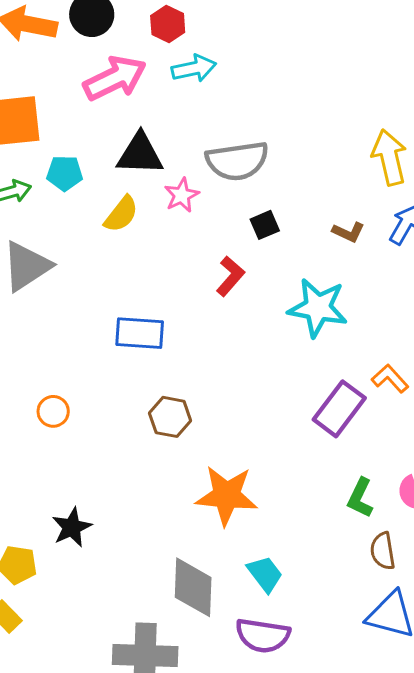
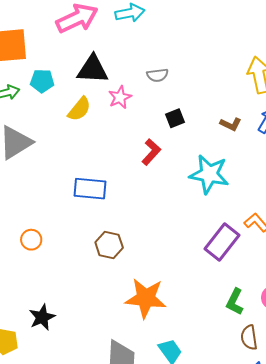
gray semicircle: (237, 161) -> (157, 75), size x0.5

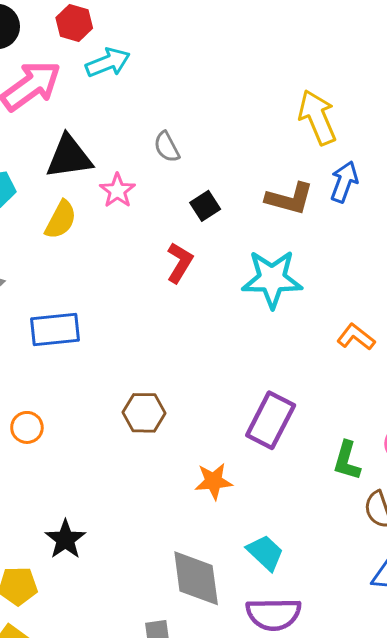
gray semicircle: (157, 75) -> (167, 147), turned 80
brown L-shape: (231, 124) -> (289, 199), size x1.5
blue rectangle: (90, 189) -> (55, 329), moved
purple rectangle: (222, 242) -> (271, 420), moved
orange star: (146, 298) -> (214, 481), size x0.6

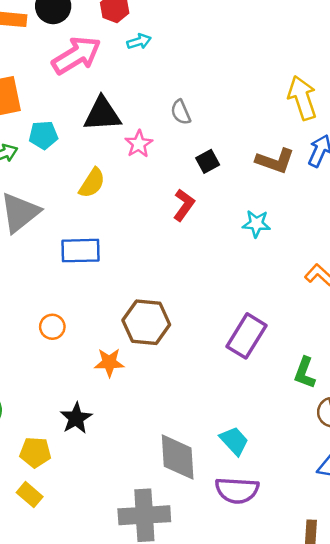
cyan arrow: (108, 63) -> (139, 41), size x0.7
yellow semicircle: (61, 220) -> (92, 183), moved
cyan star: (272, 279) -> (256, 224), size x0.6
brown hexagon: (144, 413) -> (146, 322), size x1.4
orange star: (214, 481) -> (109, 362), moved

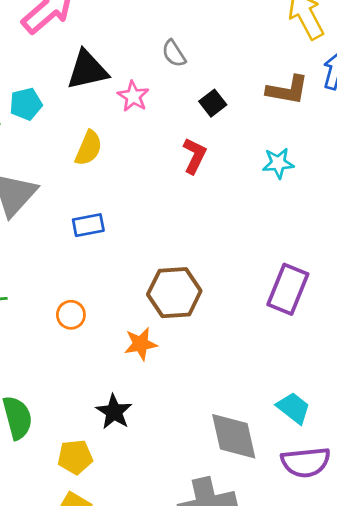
blue rectangle: (81, 251) -> (88, 225), size x0.7

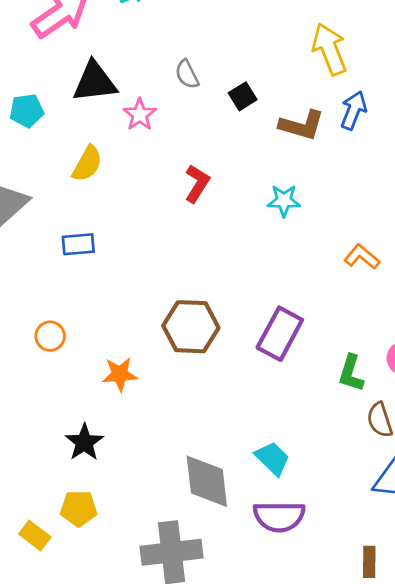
black square: (213, 103) -> (243, 96), moved
brown hexagon: (174, 293) -> (191, 327), moved
yellow pentagon: (75, 457) -> (79, 508), moved

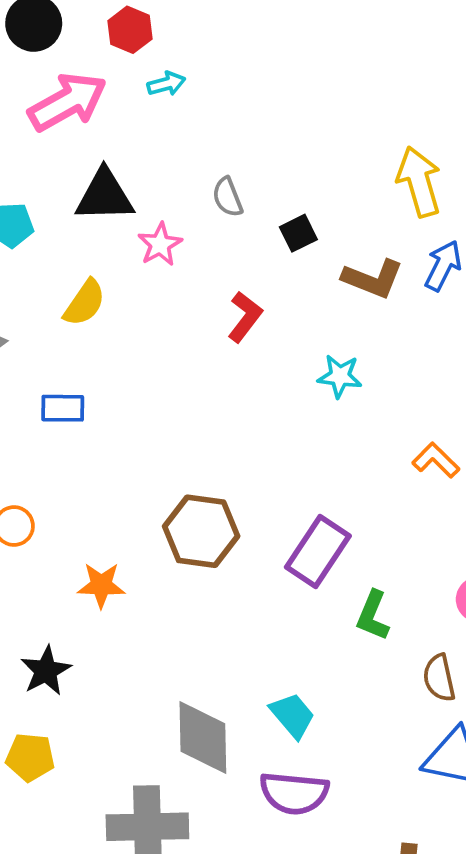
red L-shape: (197, 184) -> (245, 317), moved
green L-shape: (351, 373) -> (373, 615), moved

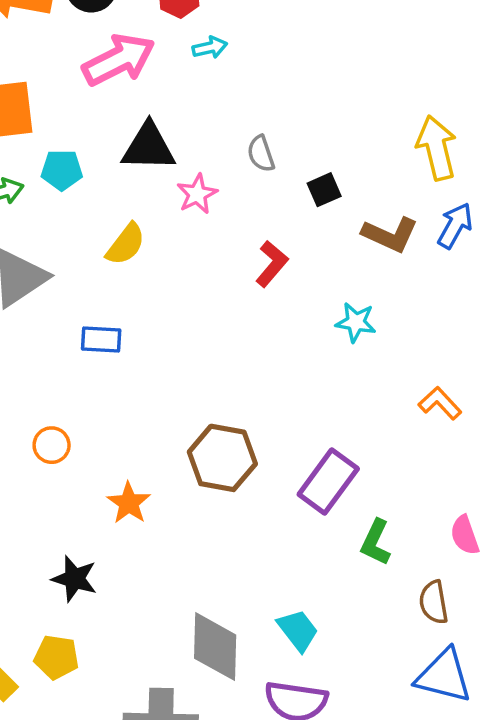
orange star: (101, 585) -> (129, 503), turned 30
black star: (46, 671) -> (74, 579), turned -30

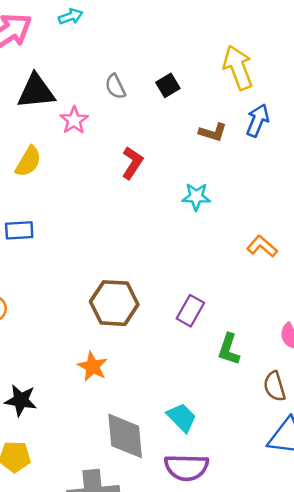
black square: (324, 190) -> (168, 85), moved
brown L-shape: (390, 235) -> (213, 132), size x0.7
purple rectangle: (328, 482) -> (190, 311), size x0.7
orange star: (129, 503) -> (93, 366), moved

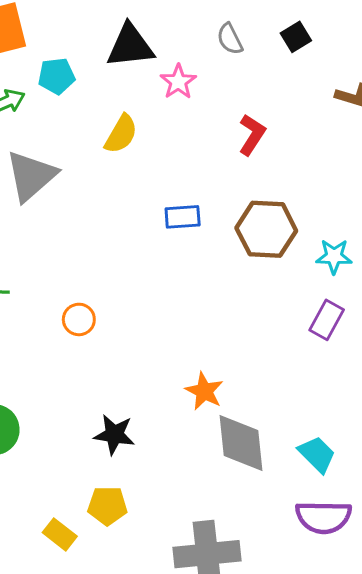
cyan star: (196, 197) -> (334, 256), moved
blue rectangle: (19, 230) -> (183, 217), moved
brown hexagon: (114, 303) -> (266, 229), moved
gray diamond: (125, 436) -> (241, 443), moved

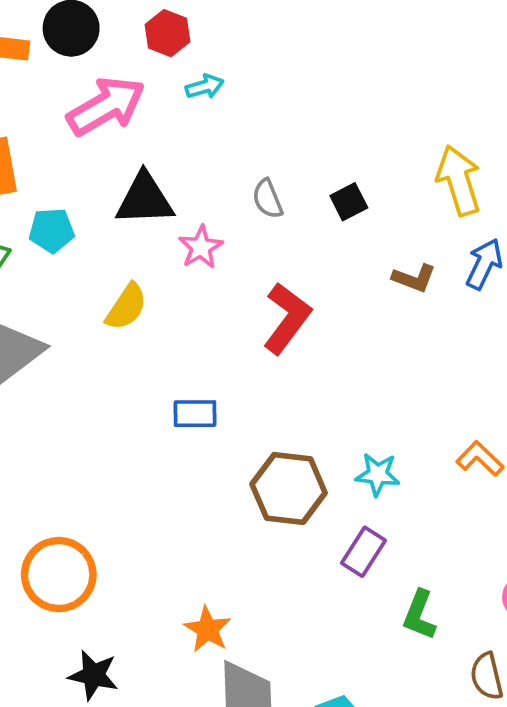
red L-shape: (252, 135) -> (287, 318), size x1.4
brown hexagon: (266, 229) -> (289, 488), moved
orange circle: (79, 319) -> (59, 575), moved, size x1.8

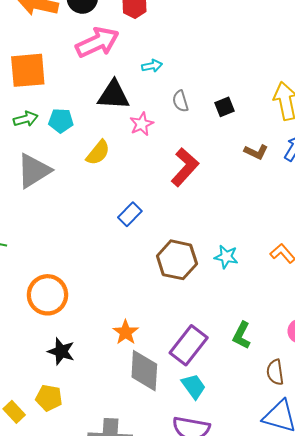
cyan arrow: (205, 87) -> (152, 66), moved
cyan pentagon: (52, 230) -> (61, 121), moved
blue rectangle: (195, 414) -> (130, 214), turned -50
purple rectangle: (363, 552) -> (189, 345), moved, size x1.5

